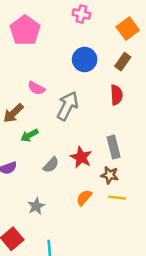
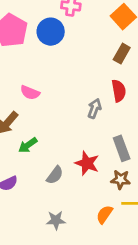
blue circle: (85, 59) -> (51, 32), moved
gray arrow: (67, 106) -> (94, 108), moved, size x0.6
orange semicircle: (84, 198) -> (104, 214), moved
gray star: (36, 206) -> (56, 220), moved, turned 30

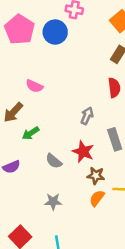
gray arrow: (94, 108) -> (87, 116), moved
gray semicircle: (55, 175) -> (54, 161), turned 90
brown star: (121, 180) -> (96, 176), moved

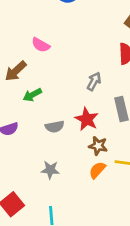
gray semicircle: (54, 161) -> (55, 127), turned -54

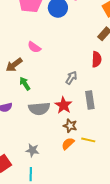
green arrow: (32, 95) -> (25, 84), turned 80
gray semicircle: (55, 127) -> (39, 109), size x1.5
gray star: (50, 170) -> (32, 150), moved

